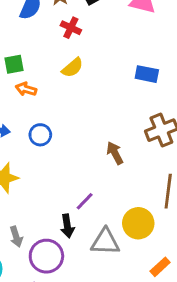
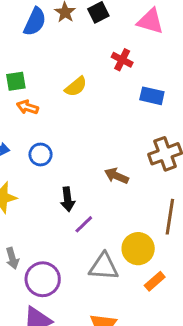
red cross: (71, 28) -> (122, 60), moved
brown arrow: (115, 153) -> (116, 176), turned -40
black arrow: (67, 226) -> (68, 199), moved
orange rectangle: (160, 267) -> (155, 281), moved

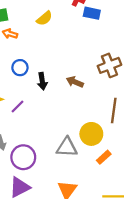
blue rectangle: (152, 96) -> (92, 13), moved
black arrow: (68, 199) -> (42, 81), moved
purple line: (84, 224) -> (17, 106), moved

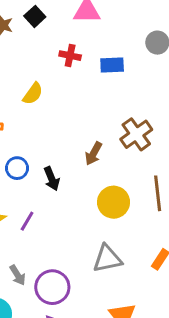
blue rectangle: (92, 13) -> (112, 65), moved
brown arrow: (75, 82) -> (94, 153), moved, turned -70
yellow circle: (91, 134) -> (114, 202), moved

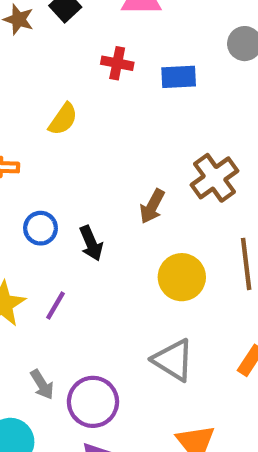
gray triangle: (107, 259) -> (173, 360), turned 44

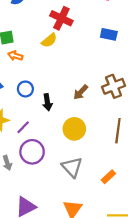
red cross: (117, 63) -> (61, 18), moved, size x1.5
yellow circle: (182, 277) -> (74, 129), moved
purple circle: (93, 402) -> (32, 152), moved

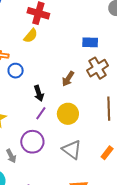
blue rectangle: (109, 34) -> (90, 42), moved
blue circle: (25, 89) -> (16, 71), moved
purple line: (23, 127) -> (41, 113), moved

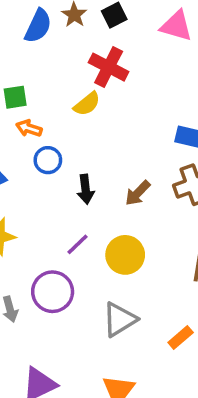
black arrow: (39, 93) -> (86, 189), moved
gray triangle: (72, 150) -> (119, 320), turned 40

